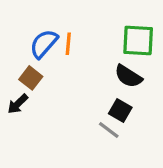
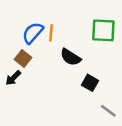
black semicircle: (128, 76) -> (70, 57), moved
gray line: (109, 130) -> (108, 111), moved

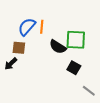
green square: (103, 30) -> (76, 40), moved
brown square: (23, 58) -> (19, 48), turned -32

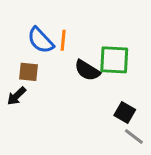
blue semicircle: (27, 27) -> (41, 40), turned -84
black square: (74, 68) -> (125, 112), moved

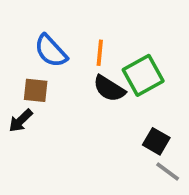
orange line: (63, 40) -> (100, 53), moved
green square: (114, 60) -> (143, 75), turned -32

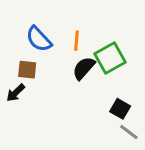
black semicircle: (109, 89) -> (84, 68), turned 100

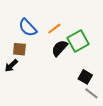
orange line: (77, 41) -> (54, 29), turned 48

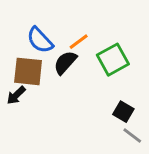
black semicircle: (60, 48) -> (65, 62), moved
brown square: (19, 49) -> (28, 71), size x1.5

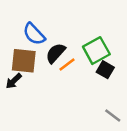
orange line: (79, 42) -> (67, 65), moved
black square: (123, 112) -> (105, 70), moved

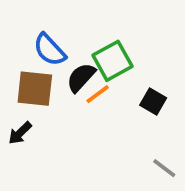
green square: (96, 51) -> (112, 61), moved
black arrow: (14, 81) -> (20, 133), moved

